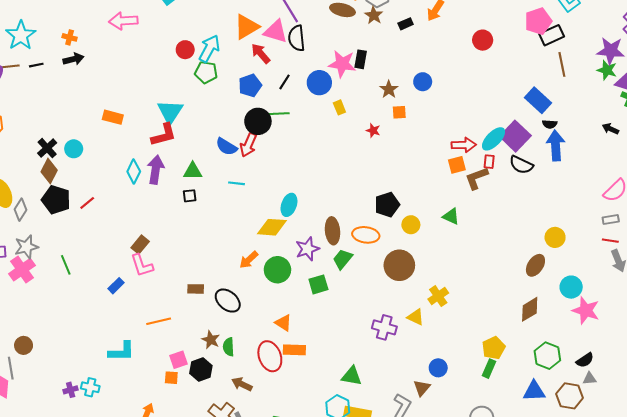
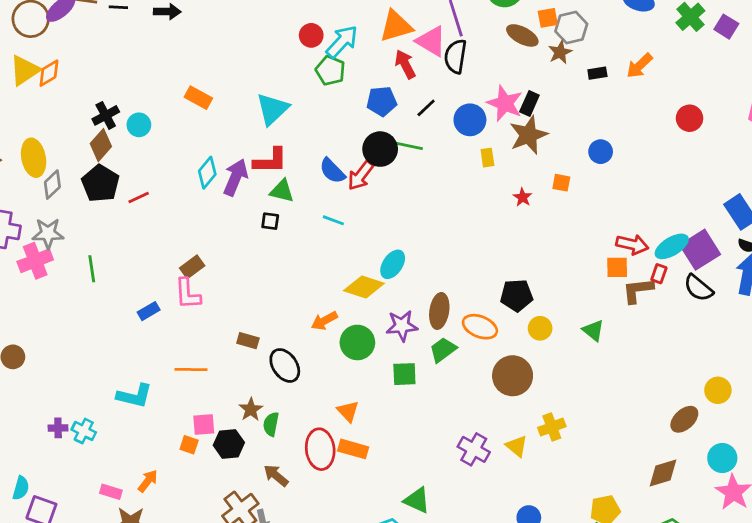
brown star: (389, 89) -> (529, 135), moved, size x1.6
red L-shape: (164, 135) -> (270, 161), moved

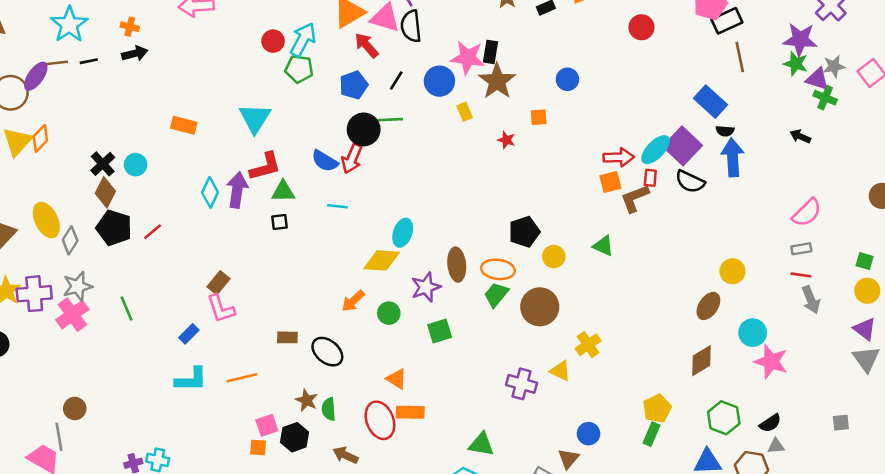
green circle: (357, 342) -> (389, 313), size x0.7
green trapezoid: (443, 350) -> (496, 294), moved
cyan L-shape: (134, 396) -> (191, 379), moved

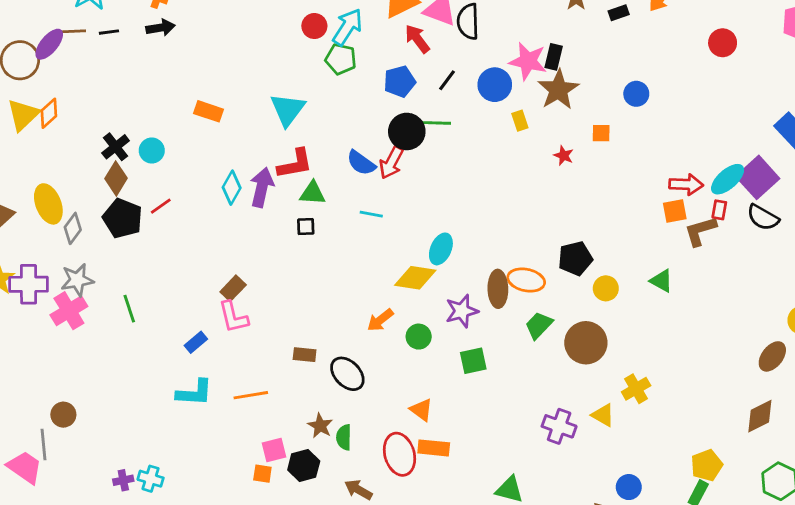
red line: (153, 232) -> (161, 206), moved
orange ellipse: (498, 269) -> (526, 280), moved

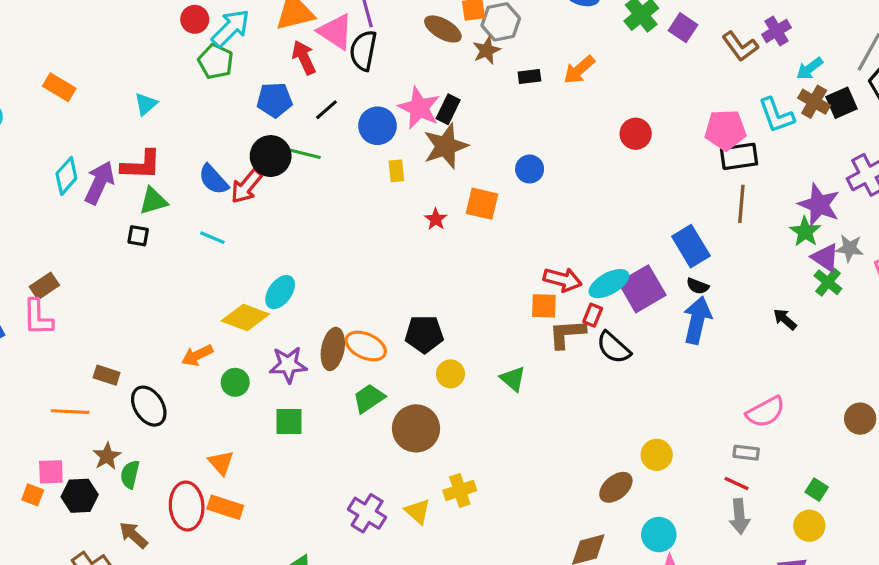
cyan triangle: (288, 110) -> (146, 104), size x0.6
orange square: (601, 133) -> (482, 204), size x1.5
green triangle: (312, 193) -> (153, 201), turned -32
black semicircle: (763, 217) -> (613, 348), moved
orange line: (251, 395) -> (70, 412), moved

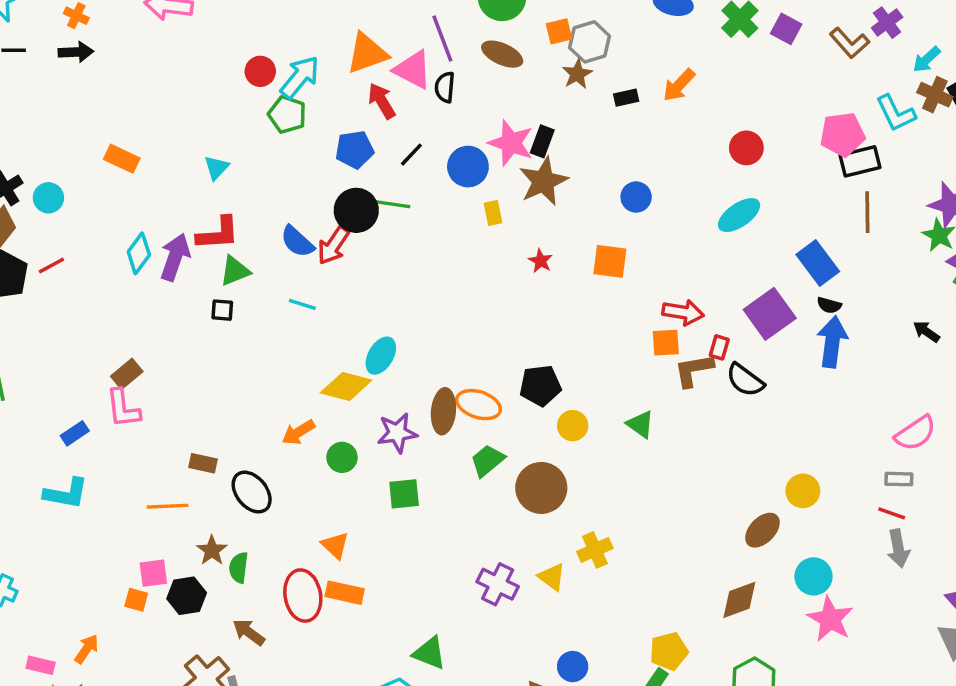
brown ellipse: (443, 29) -> (502, 54), moved
black semicircle: (363, 51) -> (445, 87), size x0.7
orange square: (482, 204) -> (610, 261), moved
cyan ellipse: (609, 284) -> (739, 215), moved

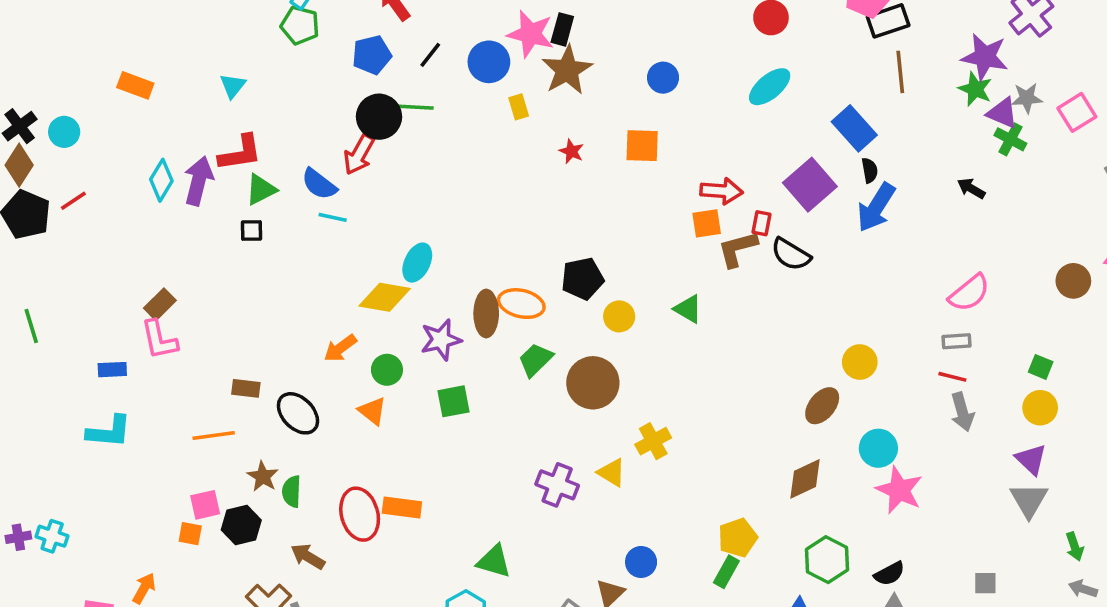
blue semicircle: (297, 242) -> (319, 184), moved
black semicircle: (829, 305) -> (870, 170), turned -110
blue arrow: (832, 342) -> (876, 207), turned -150
blue rectangle: (75, 433) -> (112, 370), turned 36
orange triangle: (335, 545) -> (372, 411), moved

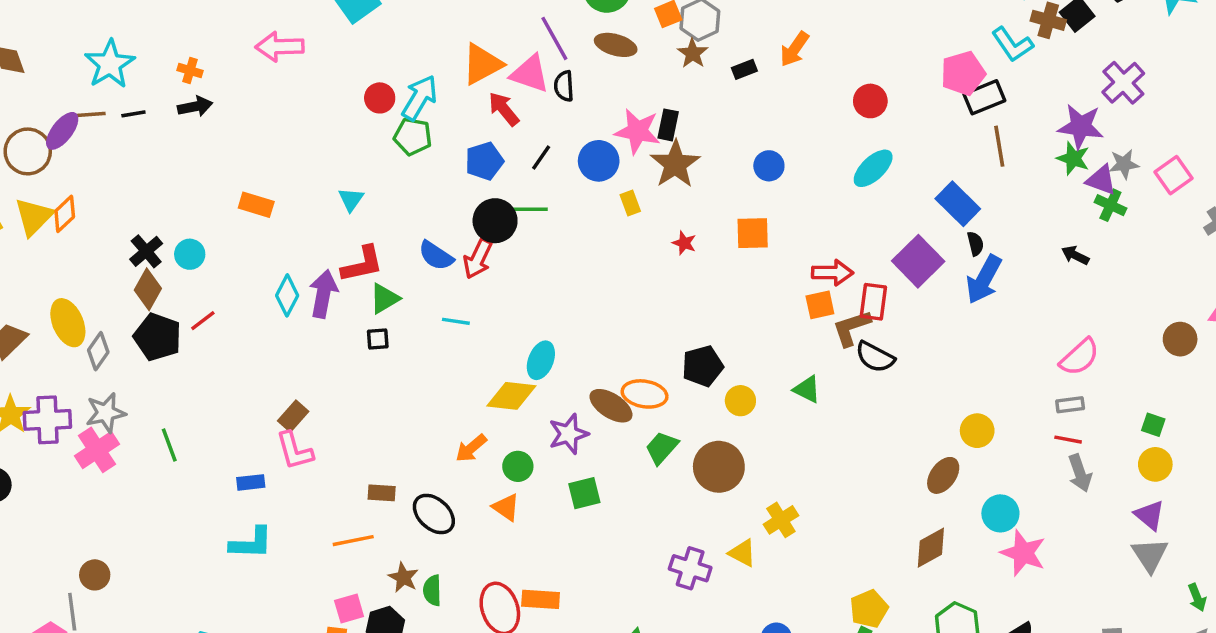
blue semicircle: (319, 184) -> (436, 256), moved
red rectangle: (761, 223) -> (873, 302), size x1.5
black semicircle: (791, 254) -> (875, 357), moved
brown ellipse: (486, 313) -> (611, 406), turned -54

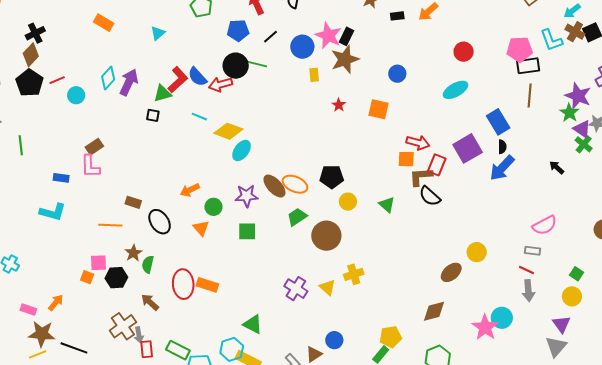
cyan circle: (190, 254) -> (76, 95), moved
red arrow: (478, 259) -> (221, 84), turned 35
red L-shape: (362, 264) -> (178, 80), moved, turned -44
yellow diamond: (511, 396) -> (228, 131), moved
cyan circle: (1000, 513) -> (502, 318), moved

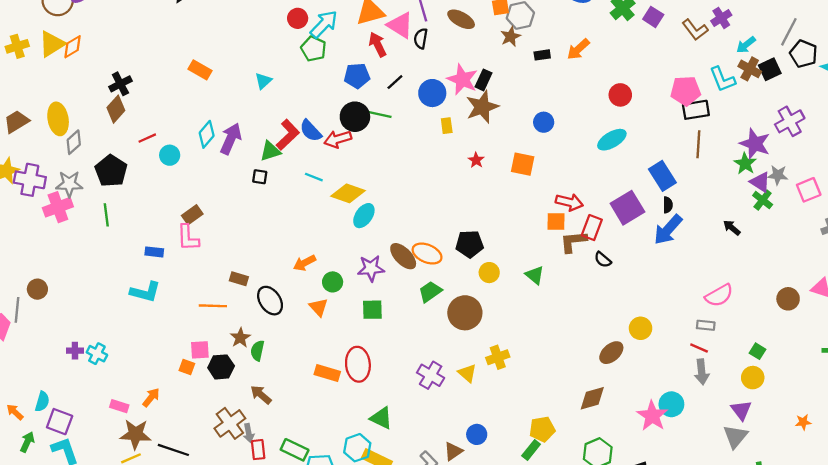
black pentagon: (29, 83) -> (111, 171), moved
black semicircle: (430, 196) -> (603, 260), moved, size x0.7
red ellipse: (183, 284) -> (358, 364), moved

